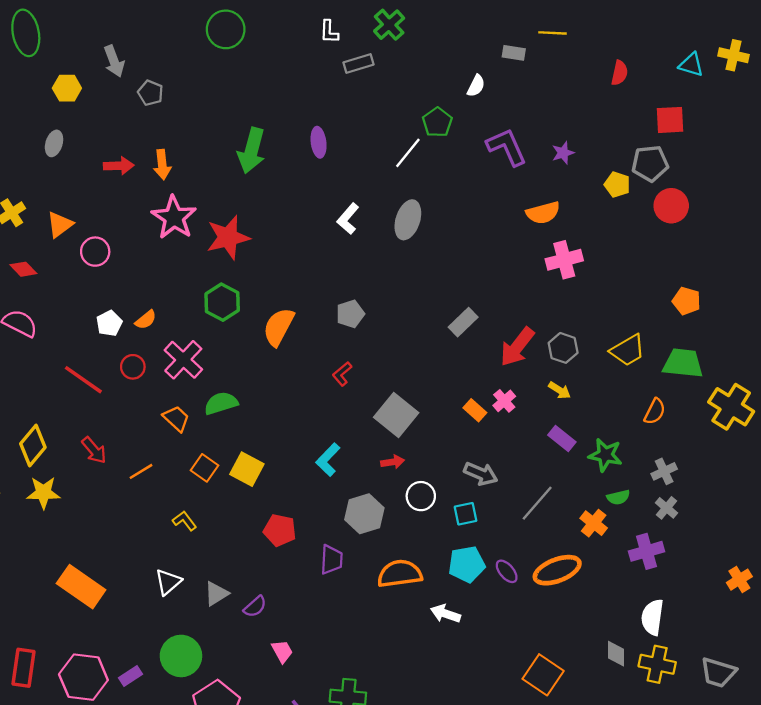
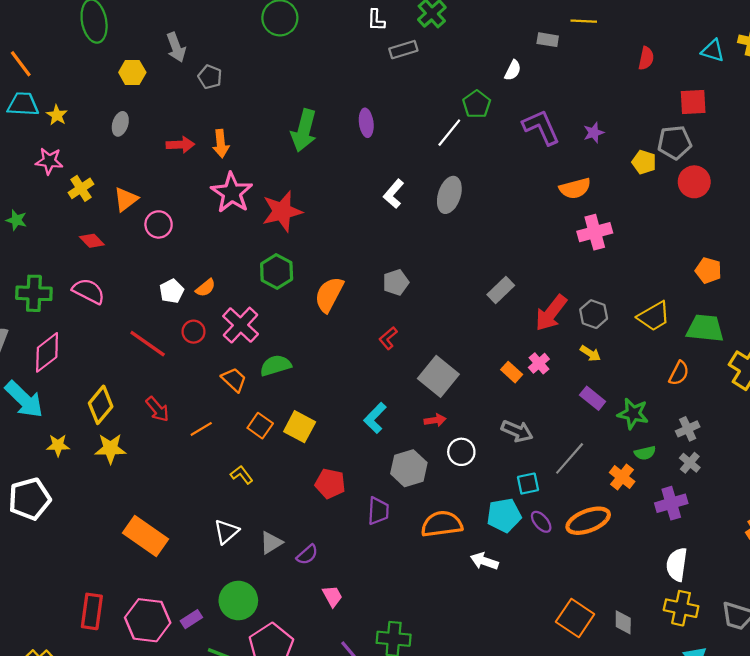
cyan square: (465, 514) -> (528, 484), moved
gray diamond: (616, 654) -> (623, 622), moved

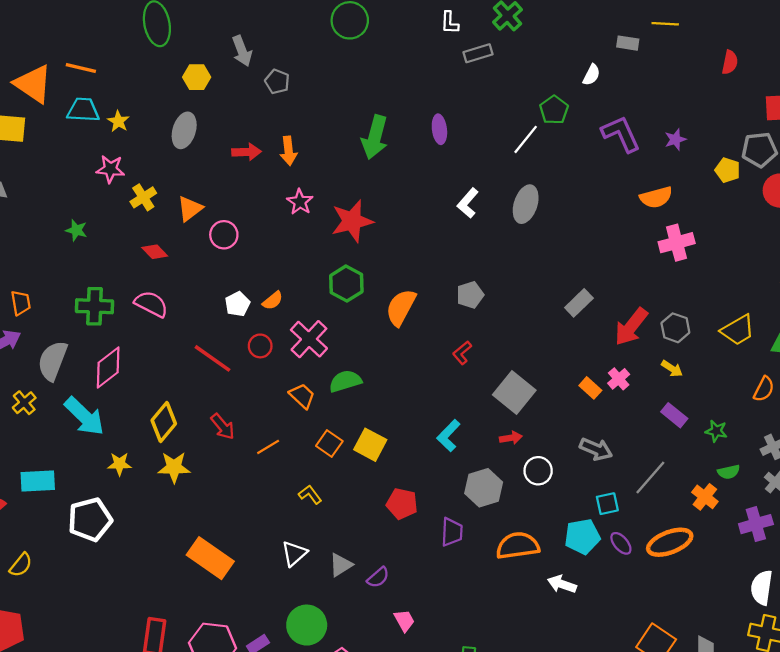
orange line: (21, 64) -> (81, 68), turned -40
gray ellipse: (120, 124) -> (184, 130), size x1.4
pink star: (232, 193) -> (300, 202), size x0.6
green star: (633, 414) -> (716, 431), size x0.7

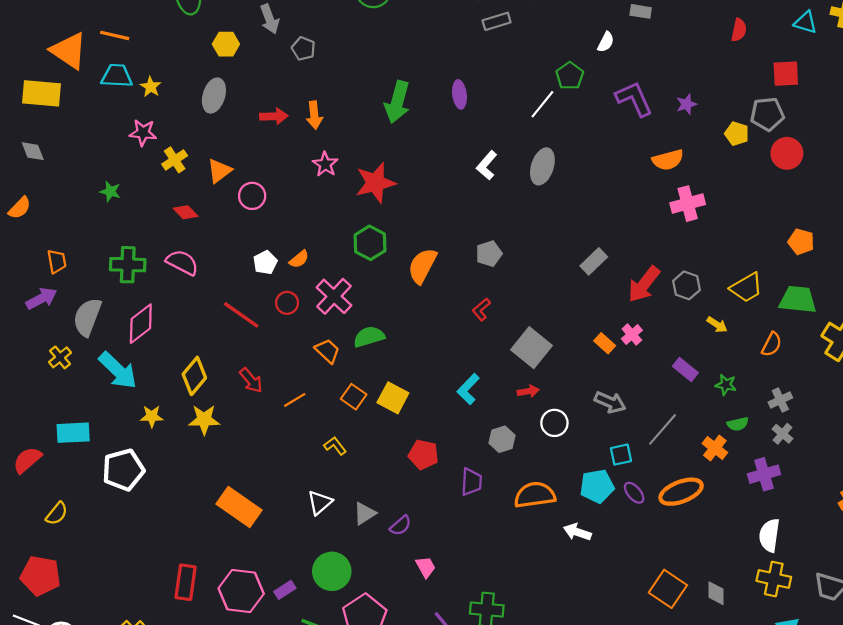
yellow arrow: (672, 369) -> (717, 325), moved
gray hexagon: (484, 488) -> (502, 439), size x0.7

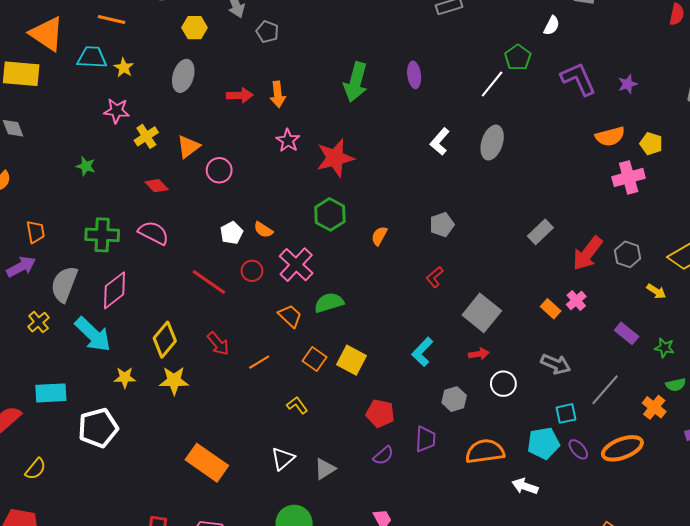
orange line: (115, 35) -> (111, 19), moved
yellow pentagon: (737, 134) -> (651, 144), moved
orange semicircle: (299, 259) -> (263, 230), turned 72
orange semicircle: (422, 266) -> (379, 236), size x0.6
purple semicircle: (401, 525) -> (383, 456), moved

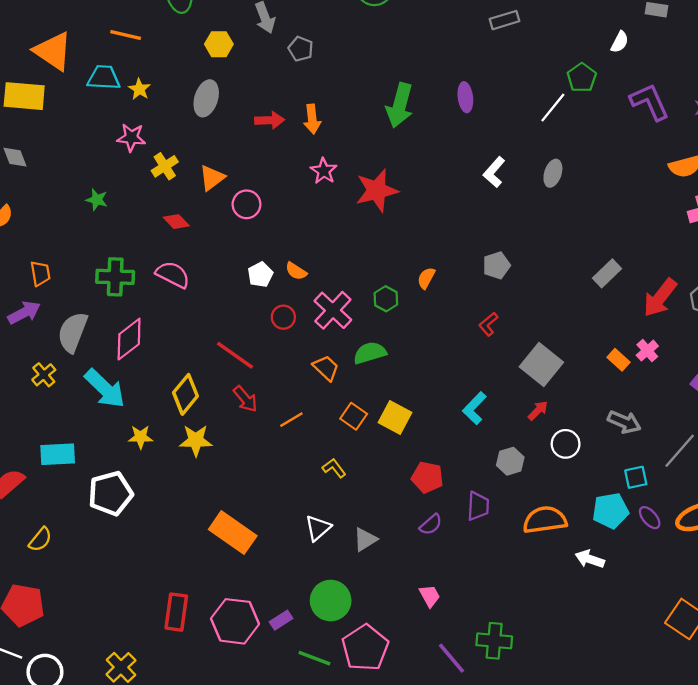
gray ellipse: (492, 143) -> (553, 173), size x0.7
green hexagon: (330, 214) -> (386, 299), moved, size x0.7
red line: (209, 282) -> (235, 355), moved
red arrow: (479, 354) -> (538, 410), turned -36

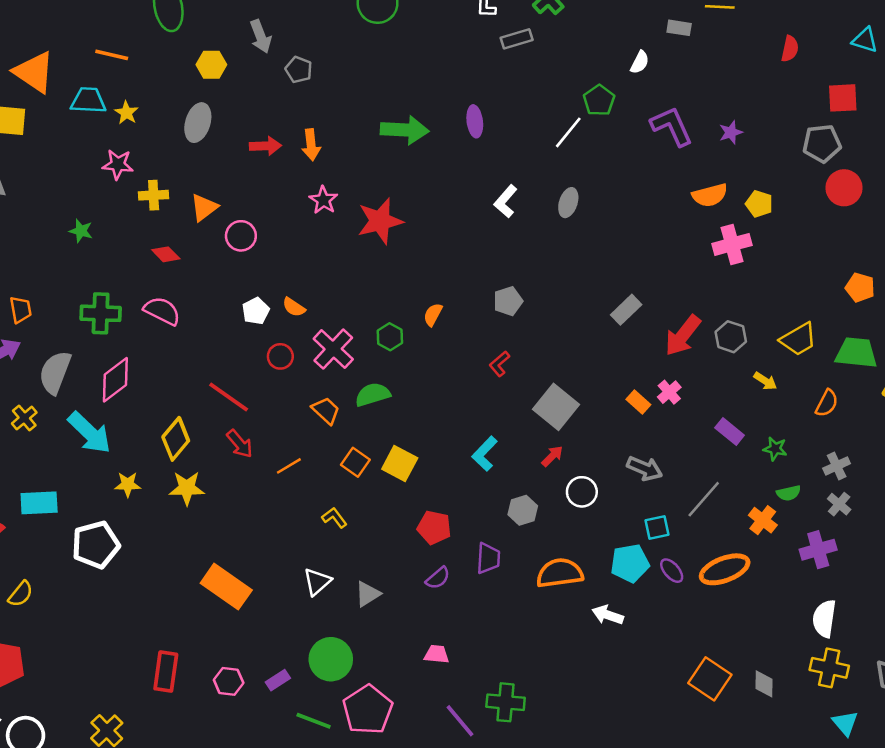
green arrow: (400, 105) -> (405, 130), turned -102
yellow cross: (165, 166) -> (154, 195), turned 30
pink trapezoid: (430, 596) -> (437, 654), turned -55
pink hexagon: (235, 621) -> (229, 681), size x0.6

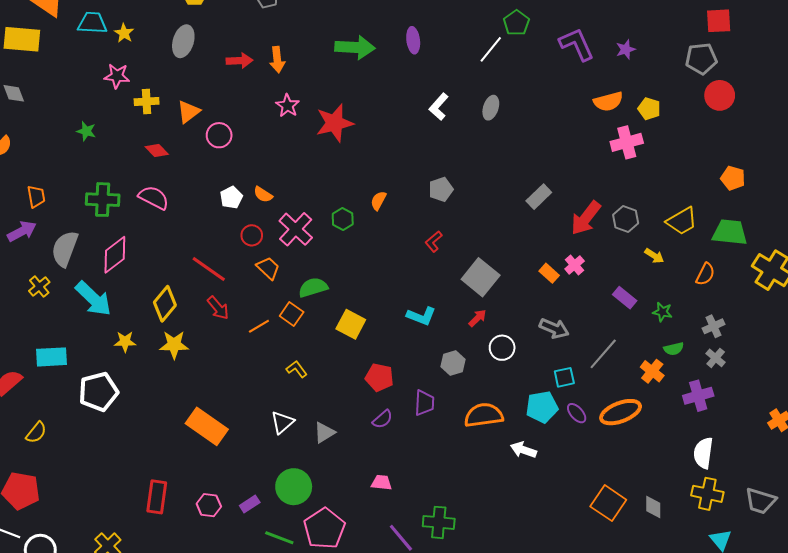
green semicircle: (373, 395) -> (313, 287), moved
orange trapezoid: (326, 411) -> (268, 268), moved
cyan L-shape: (485, 454) -> (421, 316), turned -112
orange square: (355, 462) -> (292, 314), moved

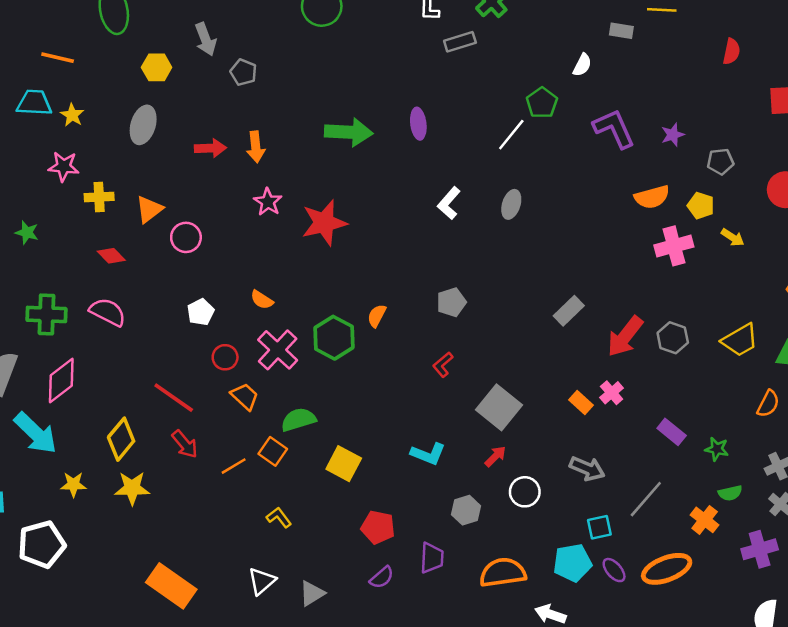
gray pentagon: (701, 59) -> (720, 162), moved, size x0.7
orange semicircle: (263, 194) -> (262, 300), moved
green hexagon: (343, 219) -> (334, 338), size x1.6
yellow arrow: (654, 256) -> (733, 237), moved

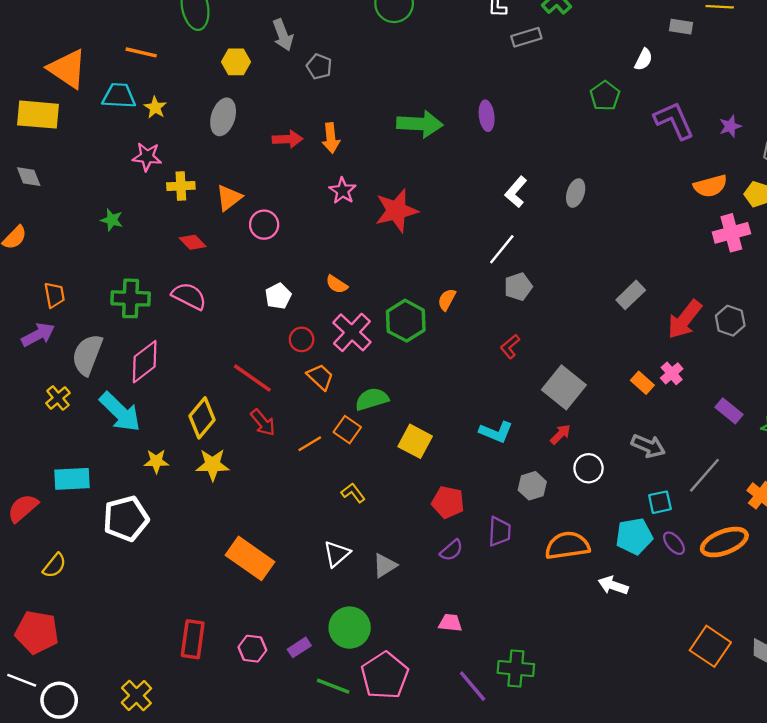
white line: (511, 135) -> (502, 249), moved

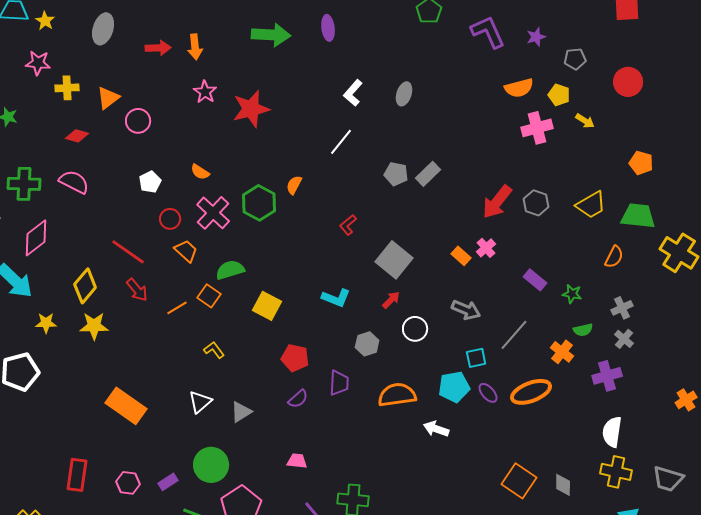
red diamond: (193, 242) -> (77, 136), turned -30
gray pentagon: (518, 287) -> (396, 174), moved, turned 30
gray rectangle: (631, 295) -> (428, 174), moved

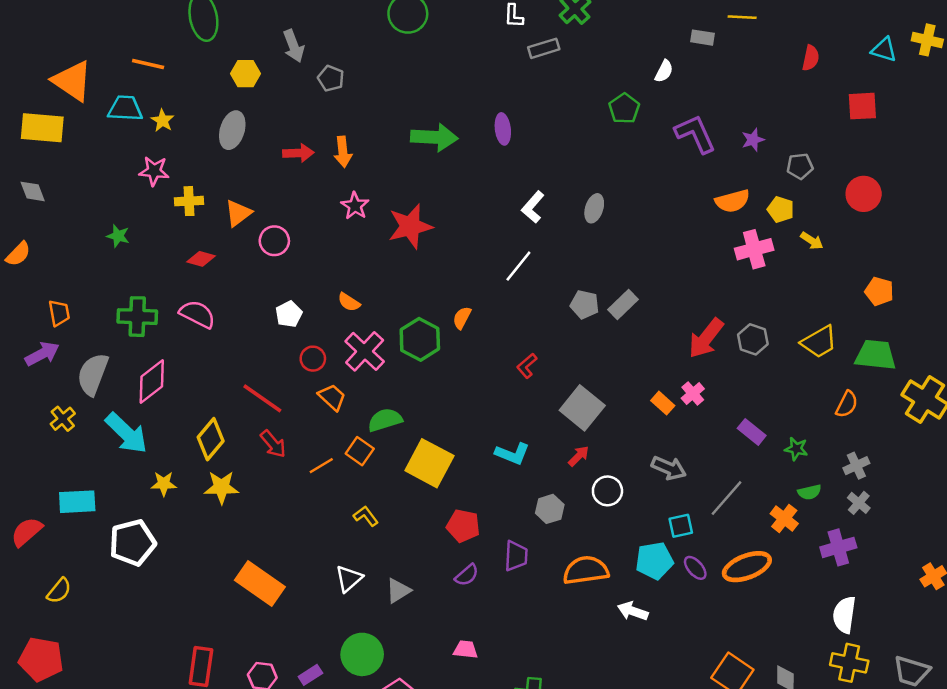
yellow square: (267, 306) -> (429, 463), size x1.4

